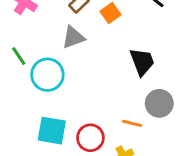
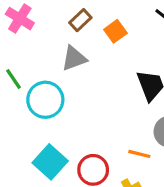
cyan square: (52, 131) -> (50, 162), turned 32

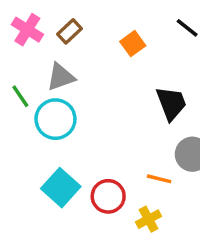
brown rectangle: (80, 20) -> (70, 31), moved
gray triangle: (74, 58) -> (61, 77), moved

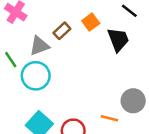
brown rectangle: (70, 31) -> (62, 31), moved
black trapezoid: (171, 103) -> (118, 40), moved

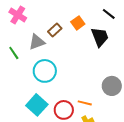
cyan circle: (36, 76) -> (45, 71), moved
orange line: (109, 118) -> (85, 103), moved

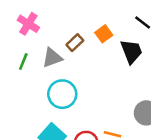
green line: (14, 53) -> (23, 61), moved, turned 56

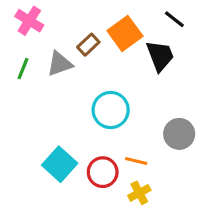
orange square: (104, 34) -> (125, 33), size x1.5
cyan circle: (62, 94) -> (111, 110), moved

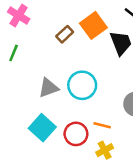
gray triangle: (60, 64) -> (49, 88), moved

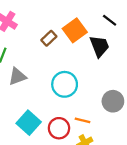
gray triangle: (49, 88) -> (17, 76), moved

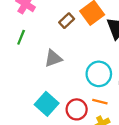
gray triangle: (17, 76) -> (53, 58), moved
cyan circle: (65, 84) -> (99, 74), moved

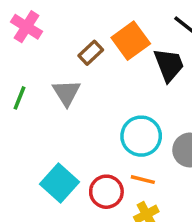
green line: (21, 37) -> (20, 98), moved
gray triangle: (53, 58) -> (66, 93), moved, turned -42

